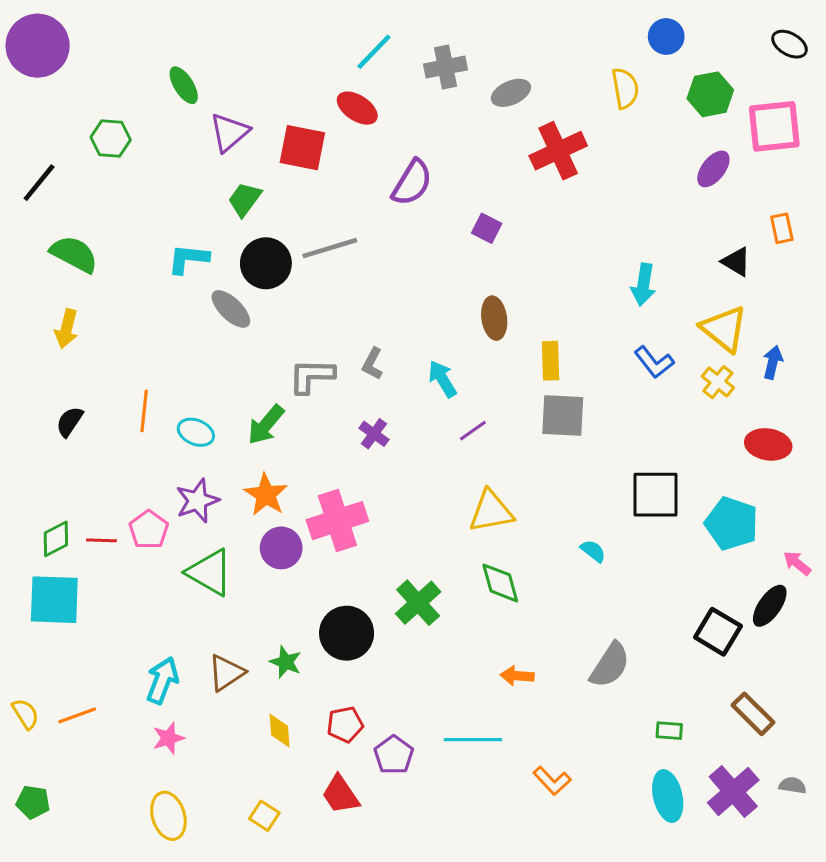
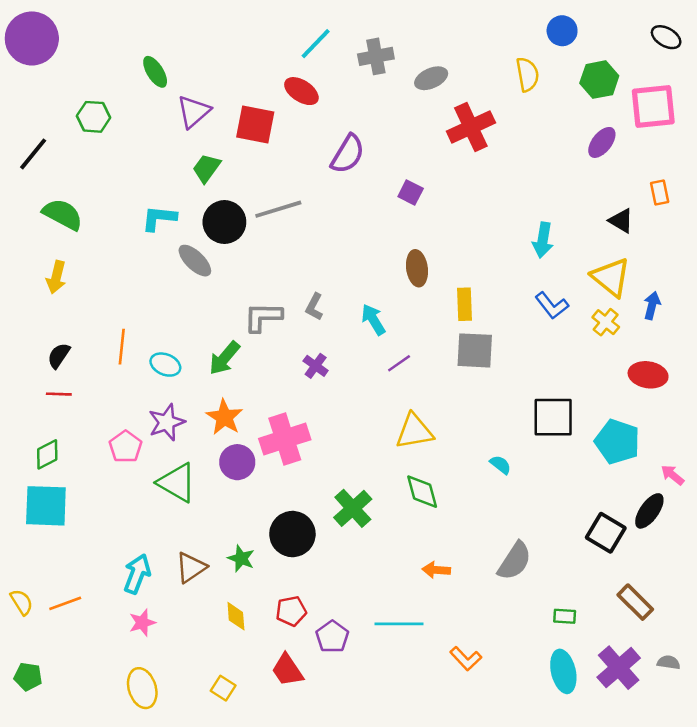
red line: (102, 540) -> (59, 394), moved

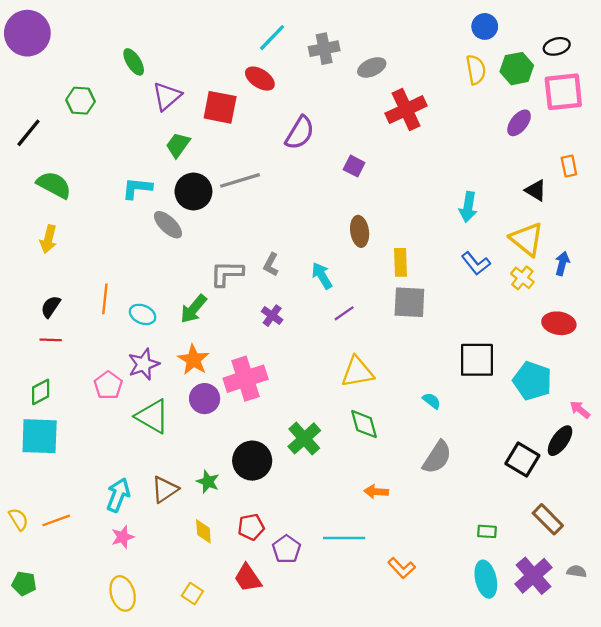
black ellipse: (666, 37) -> (557, 46), moved, turned -45
yellow semicircle: (527, 74) -> (476, 70), moved
gray semicircle: (515, 561) -> (437, 457), moved

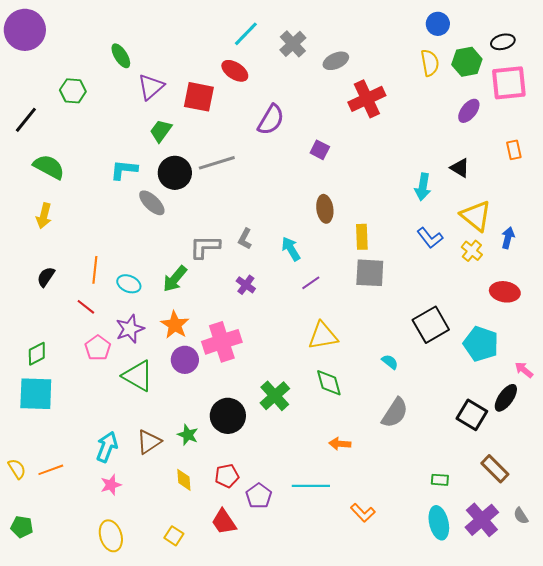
gray cross: (324, 49) -> (293, 44), turned -32
black triangle: (536, 190) -> (460, 168), moved
red line: (51, 340) -> (86, 307), moved, turned 36
black square: (477, 360) -> (431, 325), turned -30
gray semicircle: (577, 571) -> (521, 516), turned -132

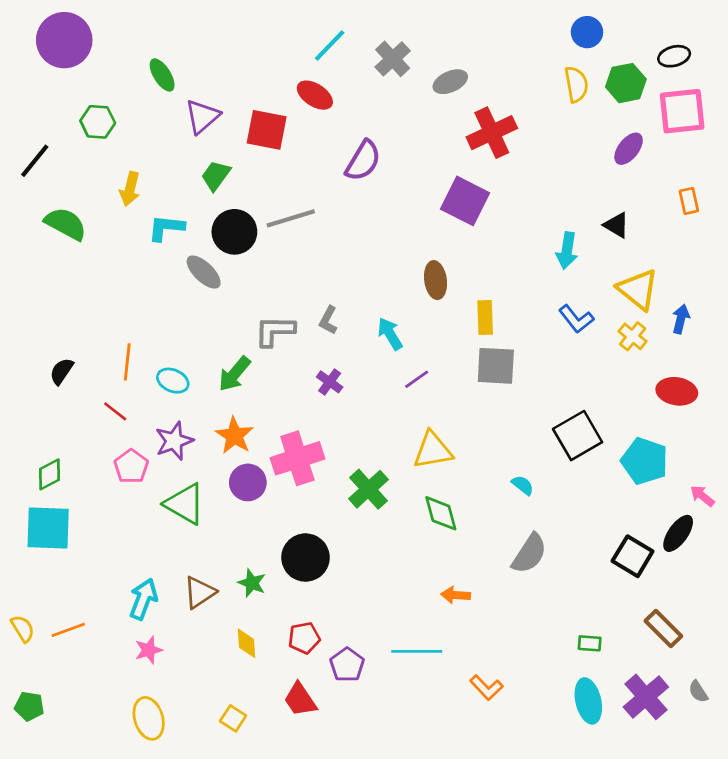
purple circle: (25, 30) -> (64, 40), moved
purple square: (320, 150) -> (465, 201), moved, size x1.8
yellow arrow: (44, 216) -> (130, 189), moved
green cross: (275, 396) -> (368, 489), moved

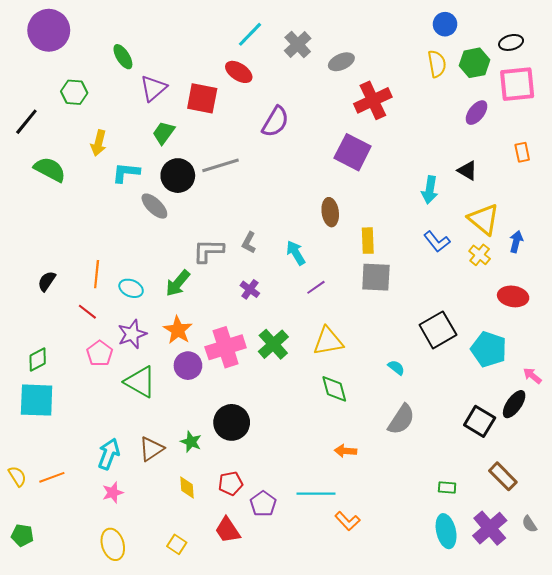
green cross: (368, 489) -> (273, 344), moved
orange L-shape: (486, 688) -> (347, 521), moved

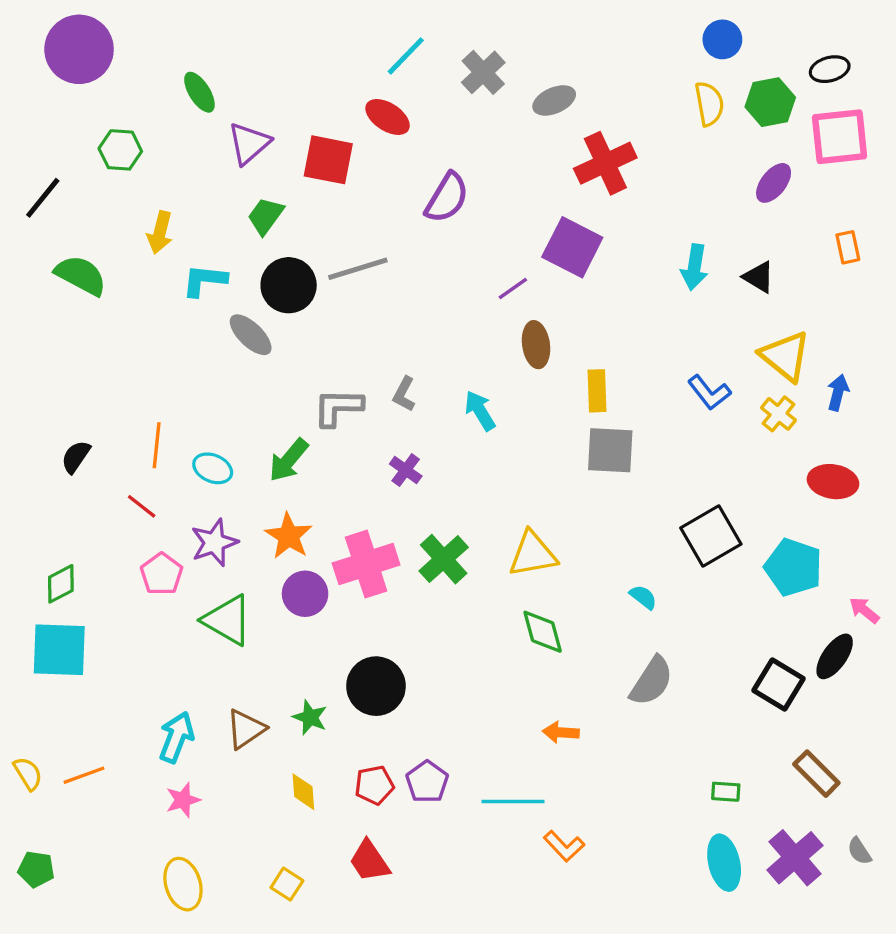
cyan arrow: (430, 190) -> (694, 267), moved
purple line: (316, 287) -> (513, 289), moved
purple pentagon: (263, 504) -> (427, 782), moved

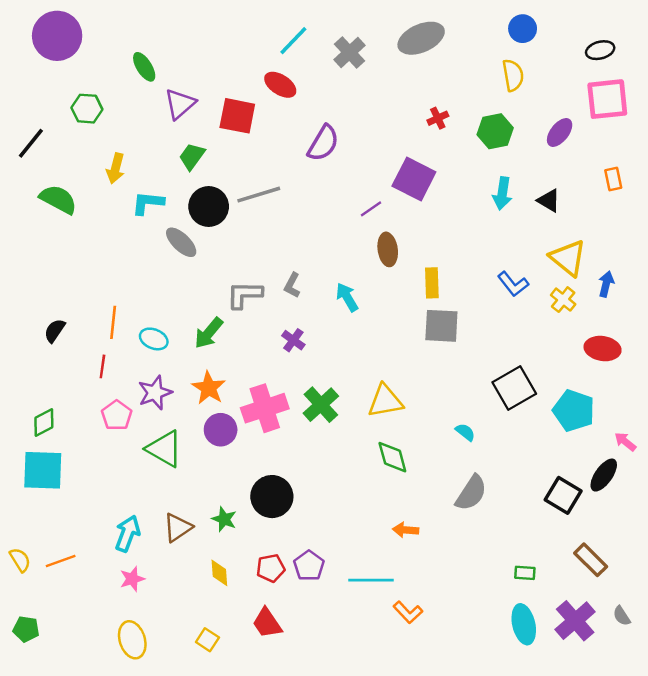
gray ellipse: (554, 100) -> (421, 38), moved, size x1.5
green hexagon: (770, 102) -> (495, 131), moved
red cross: (605, 163) -> (438, 118), size x0.5
red line: (142, 506) -> (102, 366), turned 60

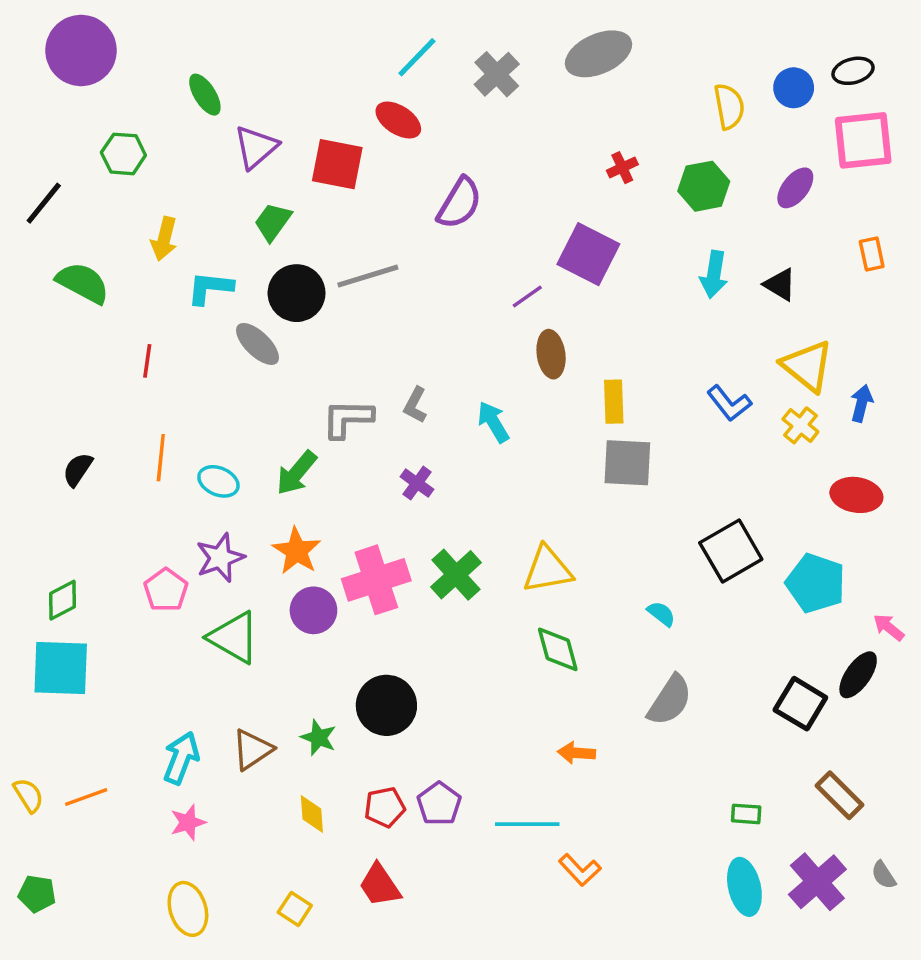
blue circle: (523, 29) -> (794, 88), moved
red line: (102, 366) -> (147, 361), moved

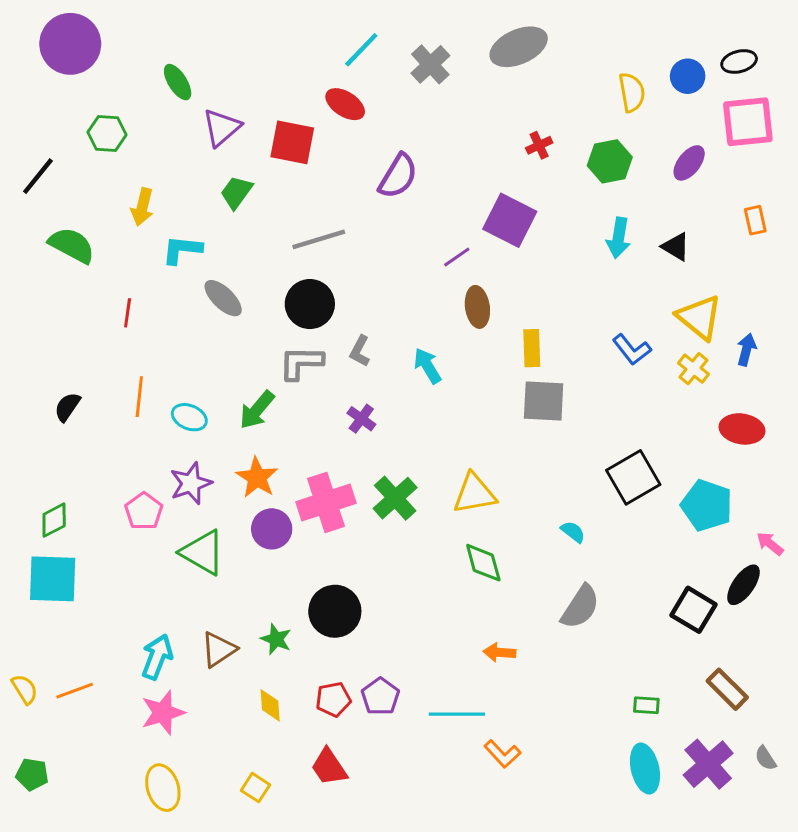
black circle: (297, 293) -> (310, 304), moved
pink star: (188, 822) -> (163, 713), size x1.4

